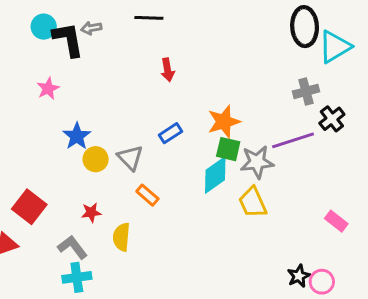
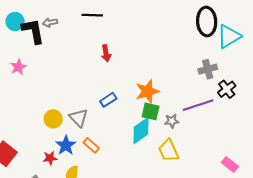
blue star: (77, 136) -> (66, 145), moved
gray star: (257, 162) -> (172, 121), size x0.6

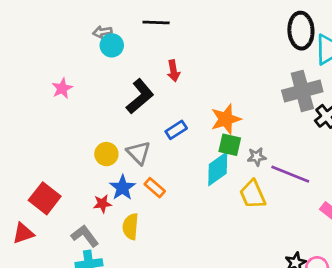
cyan circle: (15, 21) -> (112, 45), moved
black L-shape: (33, 31) -> (140, 96), moved, turned 60
gray cross: (208, 69) -> (302, 91), size x1.6
purple line: (198, 105) -> (290, 174), moved, turned 40

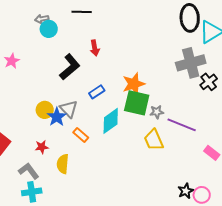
green square: (230, 145) -> (137, 103), size x1.5
cyan diamond: (218, 169) -> (111, 121), moved
blue star: (122, 188) -> (57, 117), moved

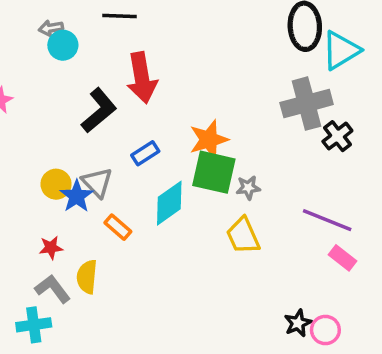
red arrow: (95, 48) -> (142, 78), size x1.8
purple line: (182, 125) -> (327, 220), moved
gray L-shape: (29, 171) -> (53, 289), moved

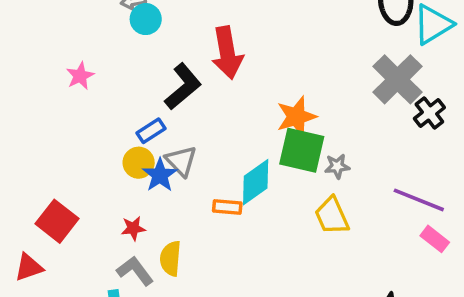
gray cross: (307, 104) -> (397, 79), turned -30
blue rectangle: (145, 153) -> (151, 131), moved
orange rectangle: (118, 227) -> (227, 207), moved, turned -36

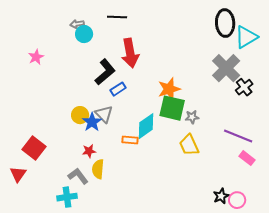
pink star: (80, 76) -> (36, 57), moved
blue rectangle: (151, 131) -> (118, 89), moved
red star: (133, 228) -> (89, 151), moved
red triangle: (29, 267) -> (18, 174), turned -36

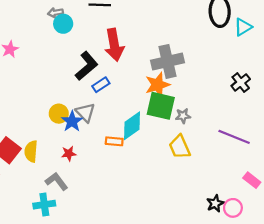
cyan triangle: (246, 37) -> (243, 27), size x0.7
gray cross: (226, 68) -> (167, 61), moved, turned 32
pink rectangle: (247, 158) -> (252, 180), moved
yellow semicircle: (98, 169) -> (31, 151), moved

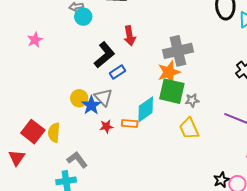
red arrow: (114, 45) -> (130, 36), size x0.7
red star: (69, 154) -> (106, 126), moved

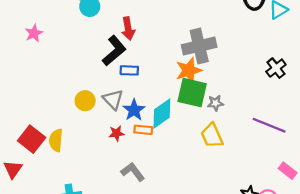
red arrow: (130, 36) -> (128, 29), moved
blue rectangle: (117, 72) -> (129, 70), turned 35
blue star: (91, 105) -> (134, 110), moved
gray L-shape: (77, 160) -> (133, 172), moved

